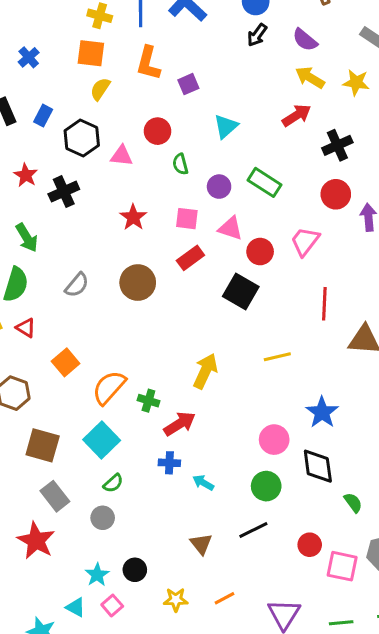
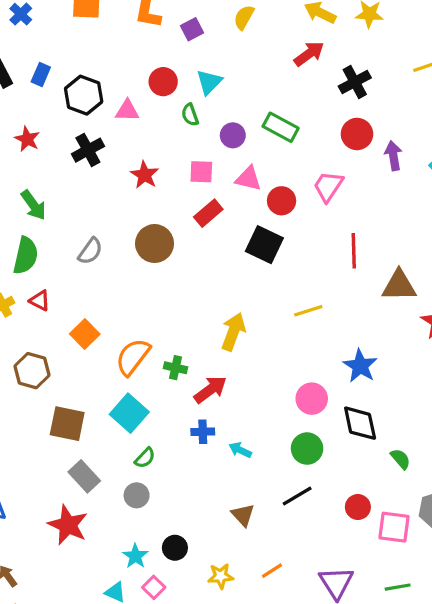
yellow semicircle: (100, 89) -> (244, 17), moved
cyan triangle: (226, 126) -> (209, 82), moved
black cross: (64, 192) -> (88, 150), moved

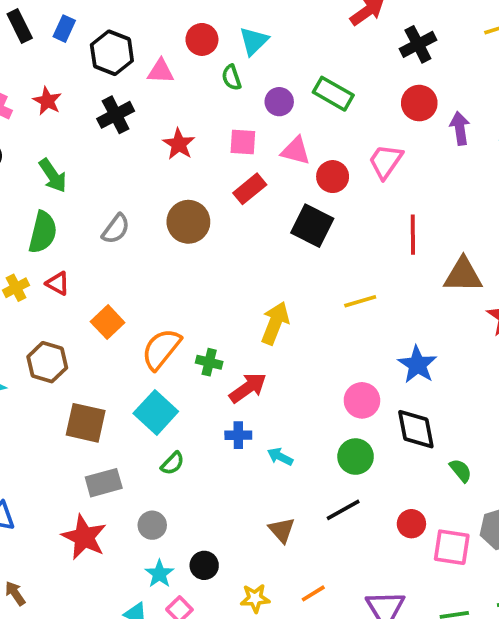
gray rectangle: (84, 476) -> (104, 483), turned -64
gray circle: (137, 495) -> (152, 525), moved

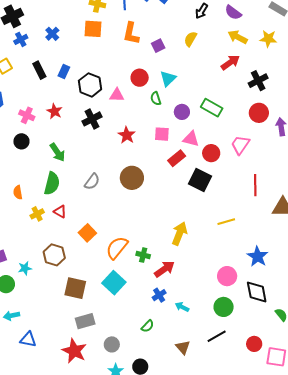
red rectangle: (250, 189) -> (177, 158), moved
blue cross: (238, 435) -> (159, 295), turned -32
green semicircle: (173, 463) -> (147, 326), moved

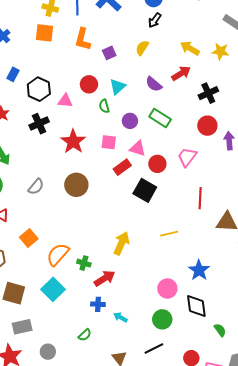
purple semicircle: (233, 12) -> (154, 84), moved
red star: (127, 135) -> (73, 142), size x1.4
blue cross: (159, 295) -> (98, 304), turned 32

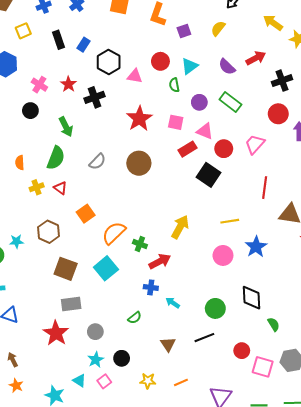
yellow arrow: (190, 48) -> (273, 23), moved
black cross: (39, 124) -> (95, 97), moved
blue star: (199, 270) -> (256, 247), moved
pink circle: (167, 288) -> (223, 255), moved

